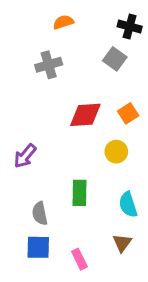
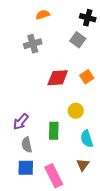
yellow circle: (116, 152) -> (76, 111), moved
purple arrow: (25, 156) -> (21, 122), moved
pink rectangle: (79, 259) -> (54, 176), size x1.6

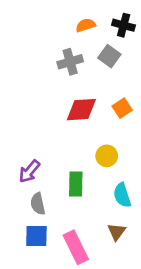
orange semicircle: (43, 15) -> (86, 25), moved
gray cross: (33, 44) -> (70, 62), moved

